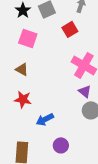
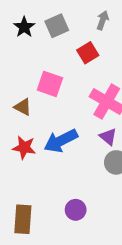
pink square: (28, 38) -> (50, 84), moved
blue arrow: (45, 119) -> (61, 141), moved, size x1.4

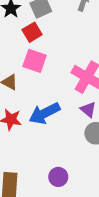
red square: (88, 53) -> (32, 32), moved

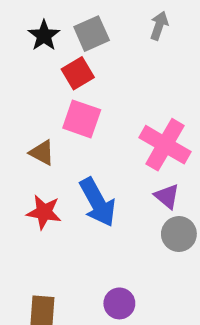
blue arrow: (45, 113) -> (98, 202), turned -92

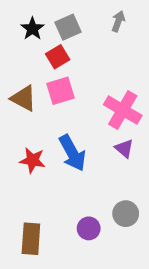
pink square: (82, 119) -> (61, 91), turned -36
brown triangle: (42, 153) -> (24, 98), moved, size x1.4
gray circle: (179, 234) -> (126, 214), moved

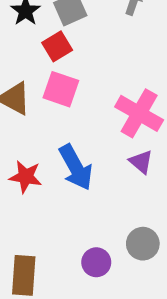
pink square: (61, 91) -> (61, 89), turned 36

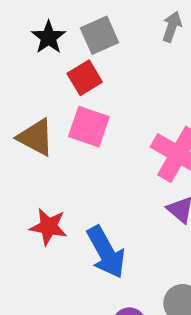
blue arrow: (76, 167) -> (106, 252), moved

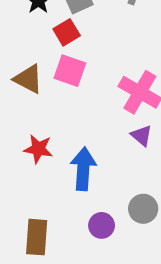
blue arrow: (106, 252) -> (83, 169), turned -147

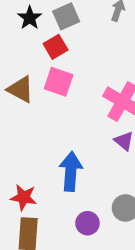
red star: (38, 149) -> (24, 197), moved

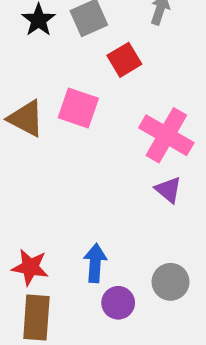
red square: (56, 47) -> (124, 60), moved
blue arrow: (71, 171) -> (95, 263), moved, size x0.7

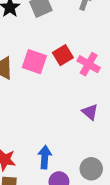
red square: (124, 60) -> (63, 55), moved
pink cross: (166, 135) -> (89, 64), moved, size x0.7

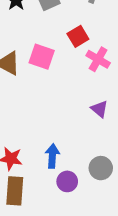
red square: (63, 55) -> (78, 36), moved

